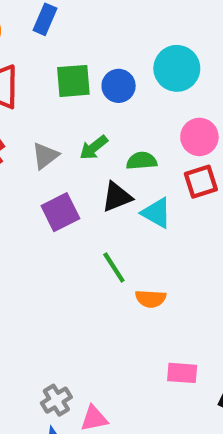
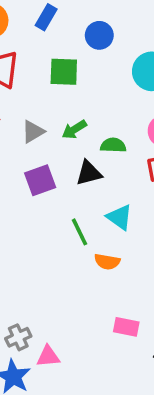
blue circle: (119, 86) -> (99, 35), moved
cyan triangle: (156, 213) -> (120, 217), moved

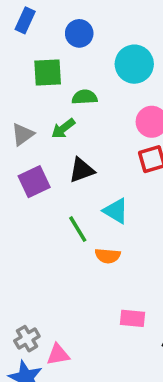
green semicircle: (113, 145) -> (85, 97), moved

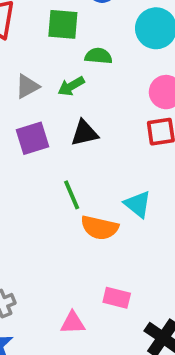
cyan triangle: (116, 211) -> (138, 204), moved
orange semicircle: (108, 256) -> (100, 228), size x1.4
pink triangle: (58, 355) -> (73, 323), moved

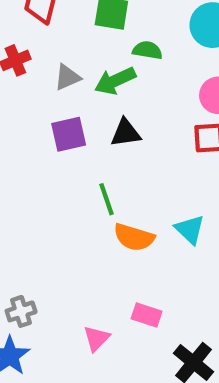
green arrow: (71, 86) -> (115, 81), size x1.4
cyan triangle: (138, 204) -> (190, 229), moved
pink triangle: (73, 323) -> (97, 338), turned -48

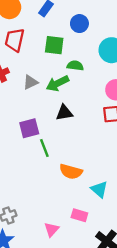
purple square: (69, 134) -> (29, 128), moved
green line: (106, 199) -> (44, 148), moved
cyan triangle: (190, 229) -> (99, 189), moved

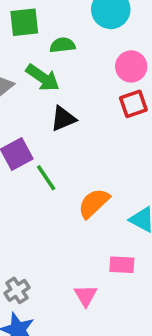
green arrow: (57, 83) -> (43, 78), turned -105
orange semicircle: (71, 172) -> (94, 203), turned 135

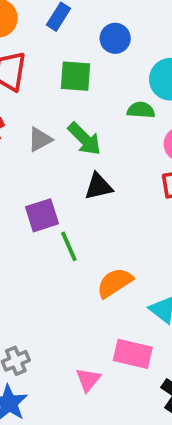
green semicircle: (63, 45) -> (141, 110), moved
pink rectangle: (122, 265) -> (133, 354), size x1.4

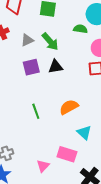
purple square: (42, 215) -> (31, 67), moved
green line: (69, 246) -> (36, 111), moved
orange semicircle: (115, 283) -> (69, 107), moved

